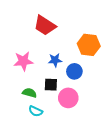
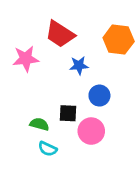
orange hexagon: (89, 45) -> (119, 40), moved
blue star: (55, 60) -> (79, 65), moved
pink star: (23, 61) -> (26, 59), moved

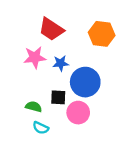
pink star: (26, 59) -> (35, 57), moved
blue star: (79, 65) -> (61, 63), moved
blue circle: (99, 96) -> (85, 82), size x1.6

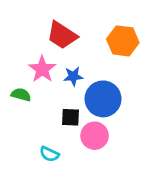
pink star: (35, 57) -> (42, 69), turned -30
green semicircle: (34, 107) -> (21, 95), moved

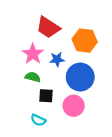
orange hexagon: (123, 41) -> (85, 41), moved
green semicircle: (21, 95) -> (33, 77), moved
black square: (70, 117) -> (46, 96), moved

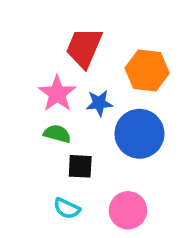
red trapezoid: (48, 27) -> (84, 48), turned 80
pink circle: (74, 106) -> (128, 210), moved

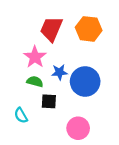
orange hexagon: (147, 71) -> (89, 29), moved
blue star: (99, 103) -> (59, 72), moved
cyan semicircle: (67, 208) -> (21, 115), moved, turned 35

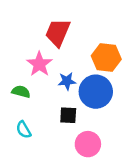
orange hexagon: (89, 29) -> (106, 58), moved
green semicircle: (35, 82) -> (21, 92), moved
black square: (49, 101) -> (68, 115), moved

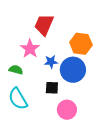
cyan semicircle: (24, 130) -> (18, 99), size x1.6

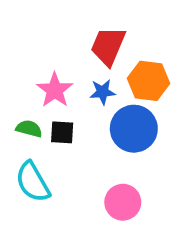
red trapezoid: (44, 25) -> (108, 46), moved
blue star: (51, 62) -> (103, 92), moved
black square: (52, 88) -> (62, 132), moved

